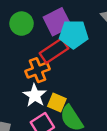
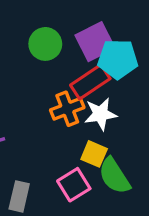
white star: (35, 95) -> (100, 114), moved, turned 30

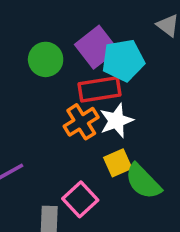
red rectangle: (90, 82) -> (99, 89), turned 36
yellow square: (94, 154) -> (118, 163), turned -36
pink square: (74, 185) -> (80, 199), moved

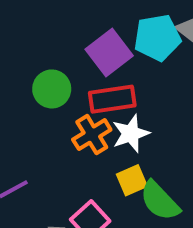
green circle: (46, 59) -> (52, 89), moved
cyan pentagon: (123, 60) -> (157, 38), moved

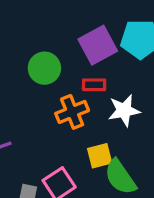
red rectangle: (112, 99) -> (94, 85), size x0.6
white star: (131, 134) -> (124, 111), moved

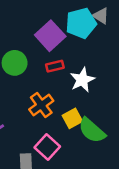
orange cross: (72, 112) -> (41, 105), moved

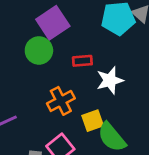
purple square: (50, 36) -> (53, 23), moved

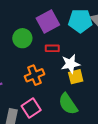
purple square: (53, 23) -> (48, 21), moved
yellow square: (93, 121) -> (76, 77), moved

